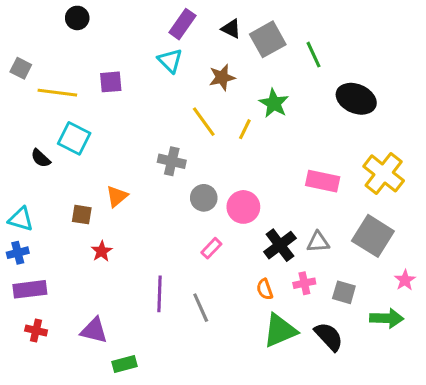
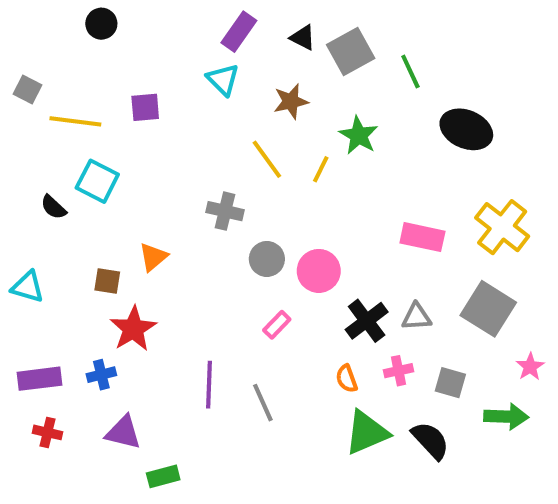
red star: (102, 251) -> (133, 329), size x1.6
blue cross: (18, 253) -> (101, 375), moved

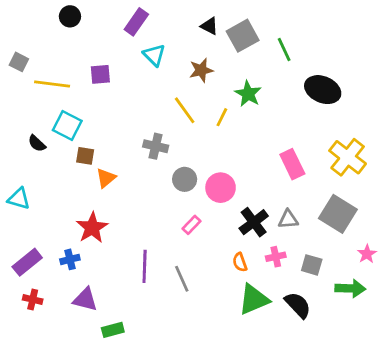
purple rectangle: (239, 32) -> (136, 22), moved
pink rectangle: (422, 237) -> (292, 164), turned 52
brown square: (107, 281) -> (85, 156), moved
purple rectangle: (40, 379) -> (27, 262), turned -32

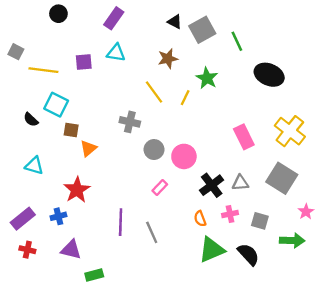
cyan triangle: (154, 55) -> (116, 53), moved, turned -36
cyan triangle: (19, 199) -> (34, 166), moved

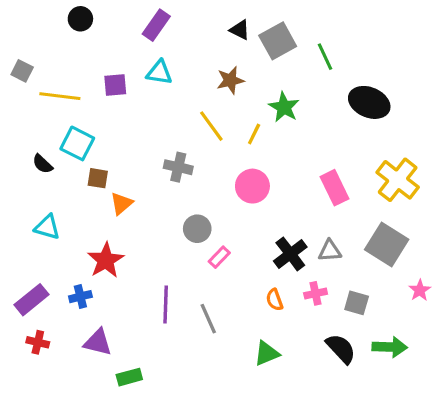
gray circle: (154, 150) -> (197, 229), moved
pink circle: (184, 156) -> (252, 186), moved
green arrow: (292, 240) -> (390, 347), moved
green triangle: (212, 250) -> (267, 353), moved, size x0.7

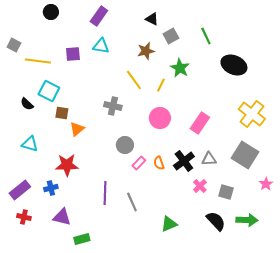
gray square: (278, 41) -> (171, 36), moved, size x0.7
pink rectangle: (335, 188) -> (200, 123), moved, turned 60
red star: (106, 260) -> (67, 165), turned 30
pink cross: (316, 293) -> (200, 186), turned -32
orange semicircle: (275, 300) -> (159, 163), moved

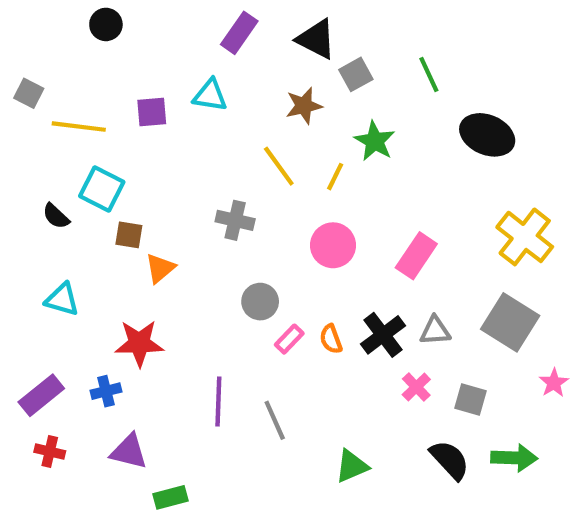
purple rectangle: (99, 16) -> (239, 33), moved
black triangle: (152, 19) -> (316, 39), size x1.5

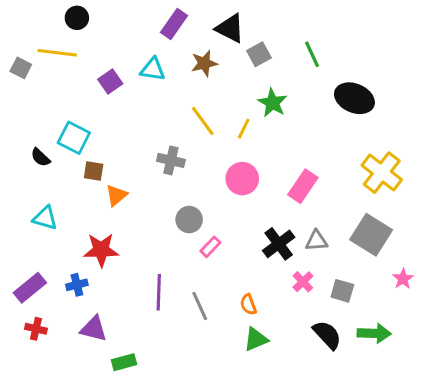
brown star: (304, 106) -> (204, 63), moved
purple square: (152, 112) -> (110, 82), turned -30
yellow line: (79, 127) -> (57, 53), moved
orange semicircle: (331, 339) -> (248, 304), moved

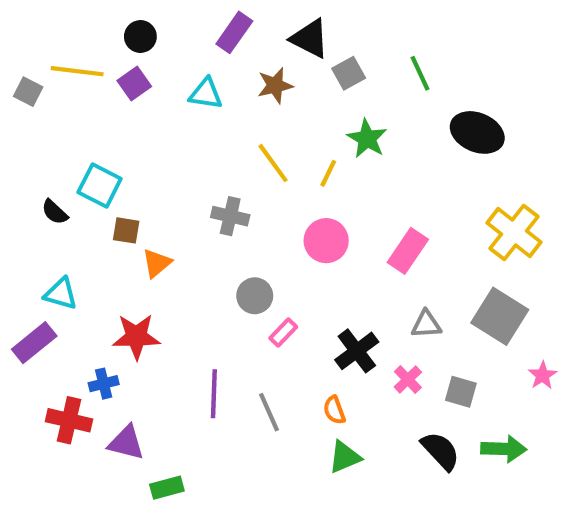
black circle: (77, 18) -> (140, 37), moved
purple square: (110, 82) -> (134, 83), moved
black cross: (279, 244) -> (357, 351), moved
purple rectangle: (30, 288) -> (34, 343), moved
red cross: (36, 329) -> (69, 420), moved, size x1.5

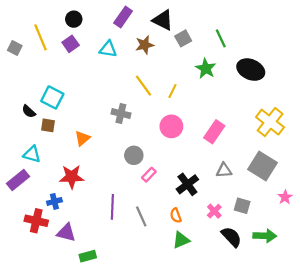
yellow line: (77, 71) -> (41, 37), turned 60
green star: (367, 139) -> (206, 68), moved
brown square: (126, 230) -> (48, 125), moved
pink cross: (408, 379) -> (214, 211), moved

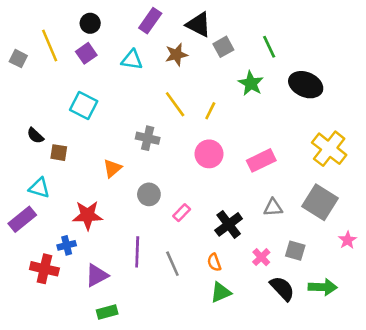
cyan square: (52, 97) -> (84, 106), moved
pink rectangle: (214, 132) -> (261, 160), turned 30
orange triangle: (82, 138) -> (112, 168), moved
gray circle: (134, 155) -> (149, 194), moved
purple triangle: (66, 233) -> (97, 275), moved, turned -42

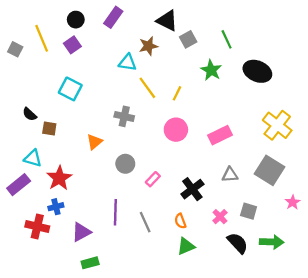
purple rectangle: (150, 21) -> (113, 17), moved
cyan triangle: (132, 60) -> (127, 62), moved
red star: (88, 215) -> (59, 178), moved, turned -30

